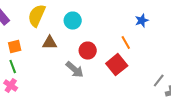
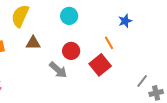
cyan circle: (73, 21) -> (69, 16), moved

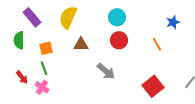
red circle: (71, 51) -> (119, 40), moved
red square: (100, 65) -> (153, 86), moved

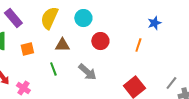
cyan circle: (117, 17) -> (83, 18), moved
orange line: (157, 44) -> (138, 45), turned 48
green line: (44, 68) -> (53, 69), moved

